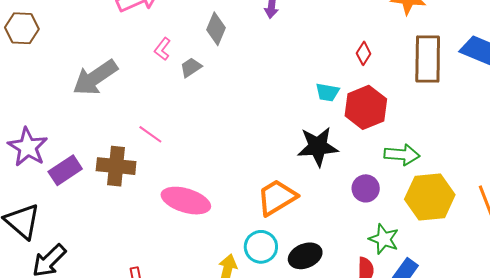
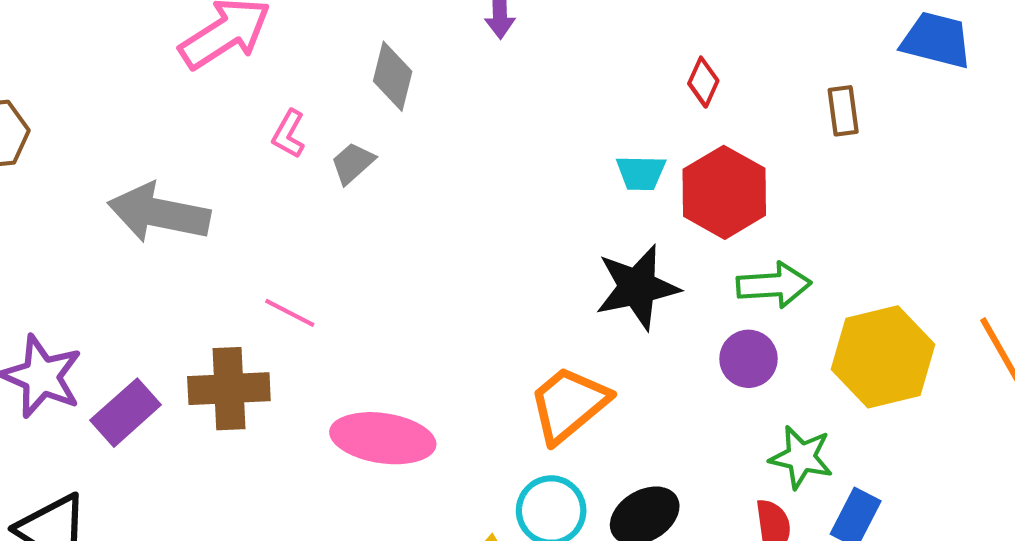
brown rectangle: (428, 59) -> (843, 111), moved, size x0.5
gray arrow: (95, 78) -> (159, 213), turned 54
green arrow: (402, 155) -> (774, 285), moved

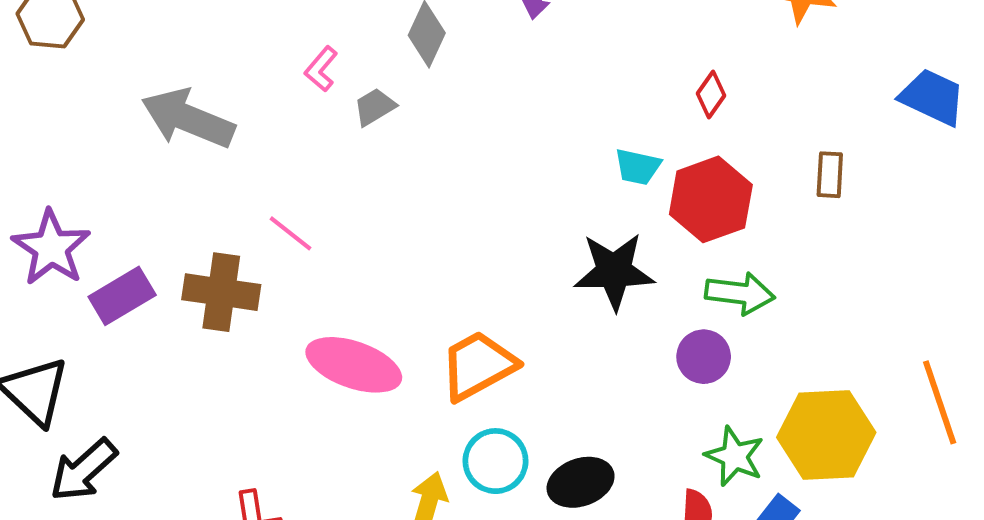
brown rectangle: (843, 111) -> (830, 175), moved
yellow hexagon: (883, 357) -> (826, 435), moved
orange trapezoid: (569, 404) -> (478, 366), moved

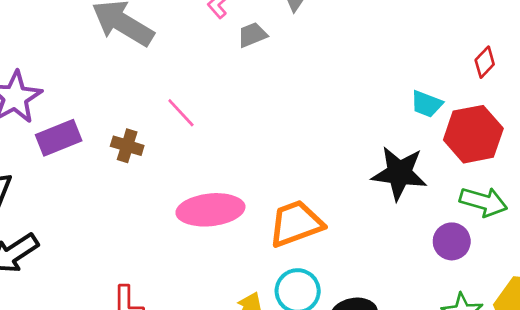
brown cross: (221, 292) -> (127, 146), size x0.6
pink ellipse: (354, 365) -> (210, 210), turned -34

